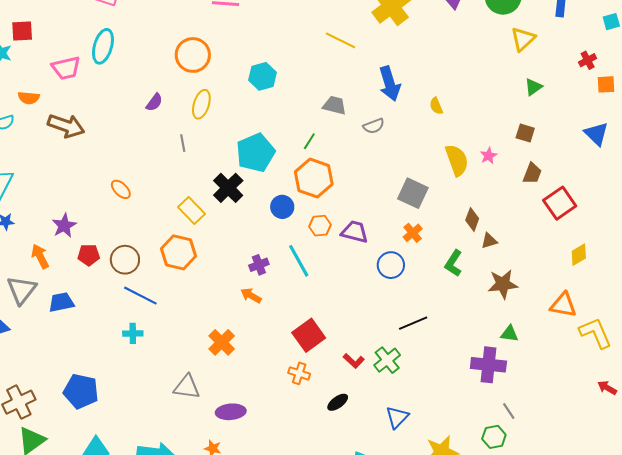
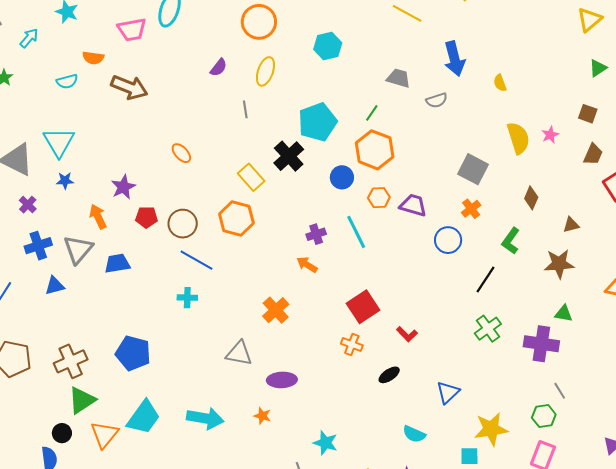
brown triangle: (489, 241) -> (571, 225), moved
black line: (413, 323) -> (486, 279), moved, turned -36
green cross: (387, 360) -> (488, 329), moved

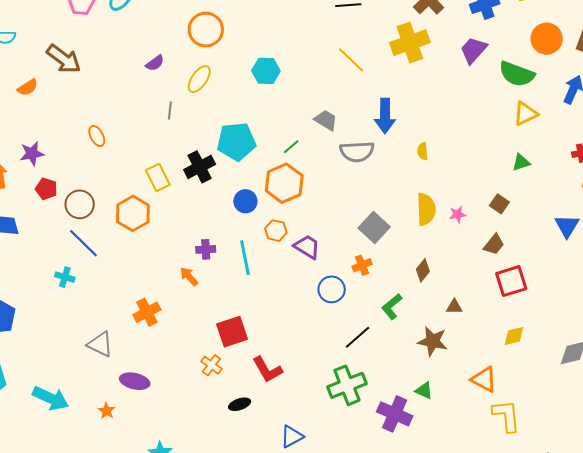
orange semicircle: (93, 58) -> (28, 87), moved, turned -55
gray semicircle: (437, 100) -> (357, 152), size x1.6
green cross: (488, 329) -> (347, 385), size x1.4
red L-shape: (407, 334) -> (267, 370), size x1.5

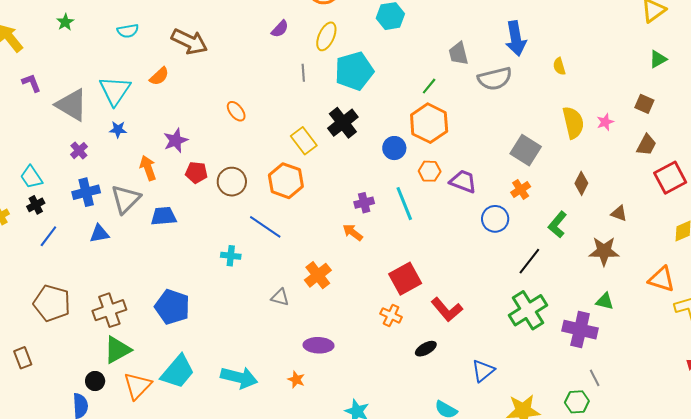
gray trapezoid: (326, 120) -> (458, 54), turned -125
cyan pentagon: (236, 142) -> (354, 71), moved
blue line: (83, 243) -> (265, 227), moved
brown triangle: (454, 307) -> (619, 213), turned 30
gray triangle: (100, 344) -> (280, 297), moved, size x0.7

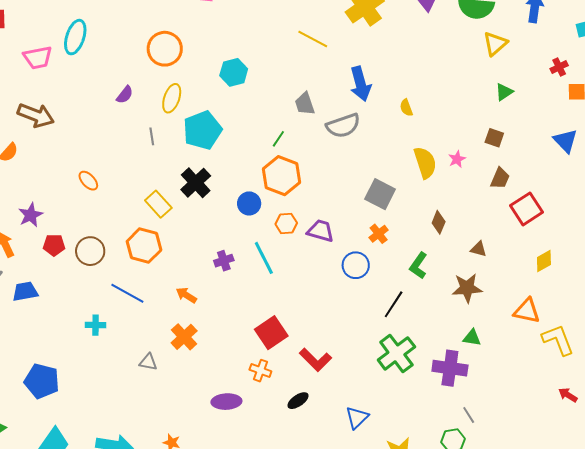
orange arrow: (353, 232) -> (186, 295), moved
purple ellipse: (319, 345) -> (226, 402), moved

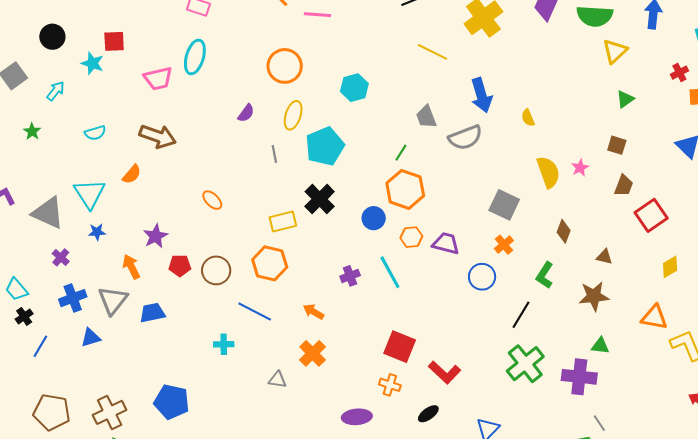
yellow rectangle: (158, 204) -> (283, 222), turned -60
red square: (271, 333) -> (400, 347), turned -32

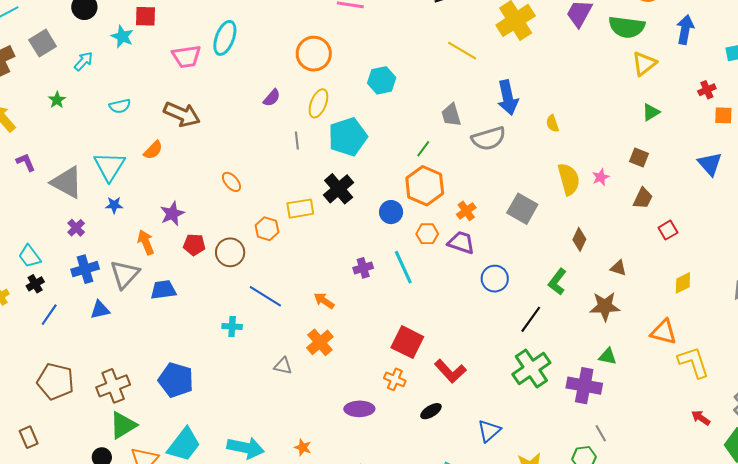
red square: (651, 215) -> (668, 230), size x0.6
orange cross: (504, 245) -> (466, 211), moved
orange hexagon: (270, 263) -> (267, 229), moved, size x0.7

